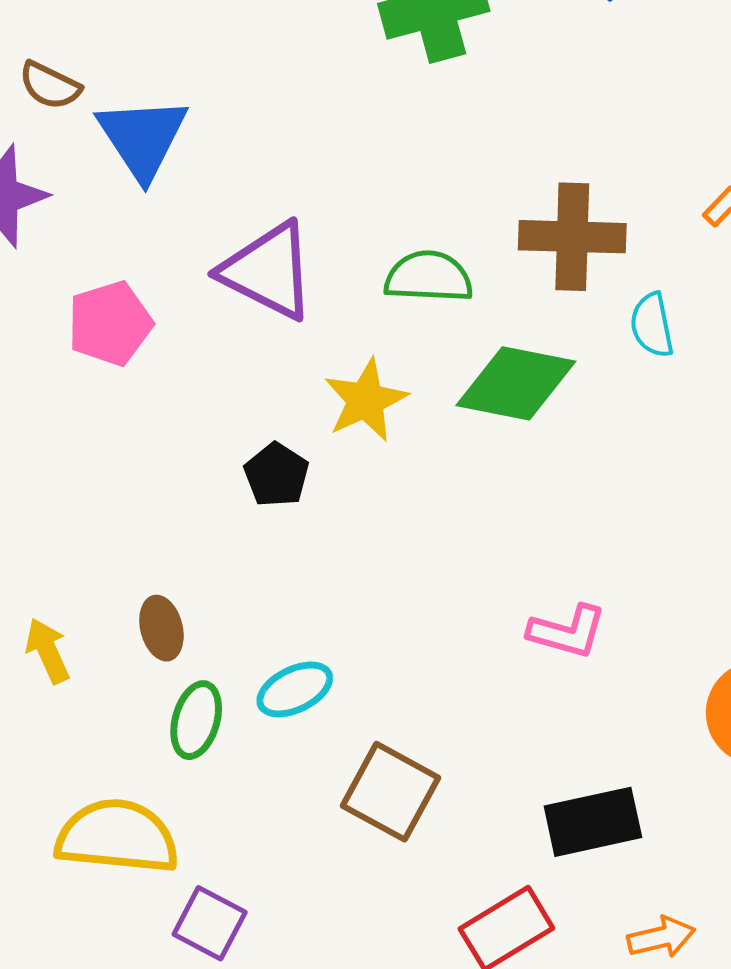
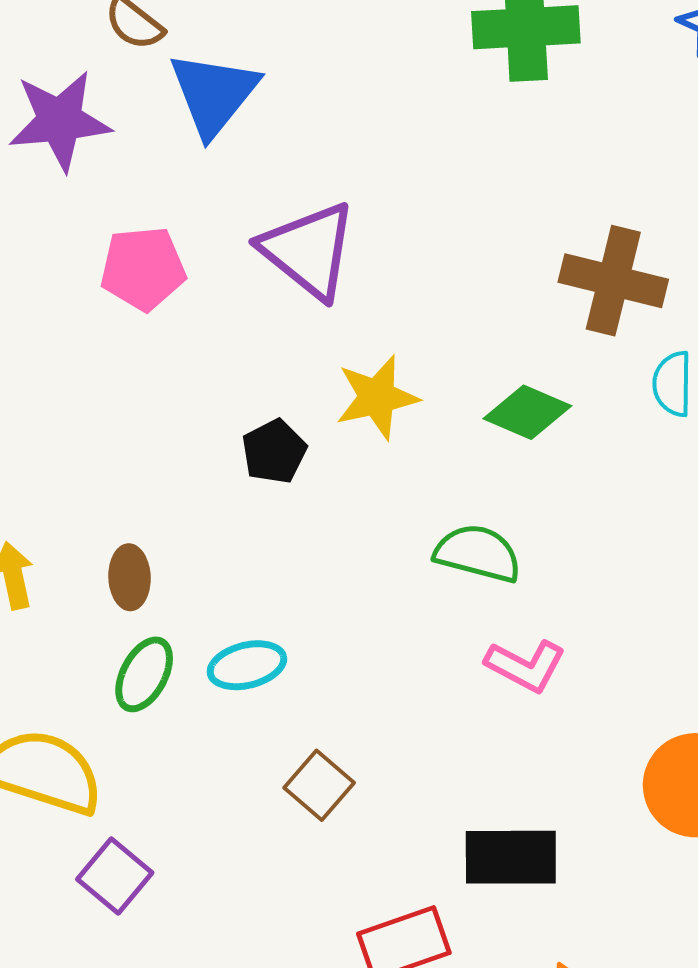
green semicircle: (429, 277) -> (478, 553), moved
green diamond: (516, 383) -> (527, 412), size x0.7
brown square: (391, 792) -> (319, 785), size x0.7

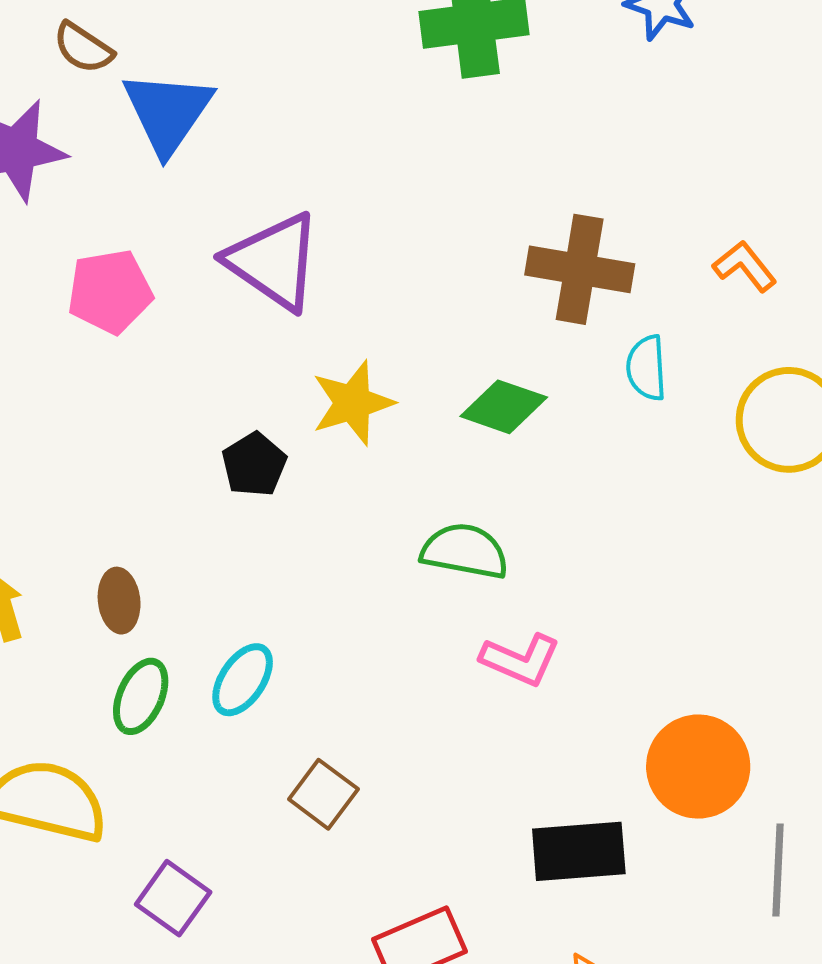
cyan ellipse: (247, 665) -> (243, 680), turned -38
black rectangle: (511, 857) -> (579, 851), moved
purple square: (115, 876) -> (173, 898), moved

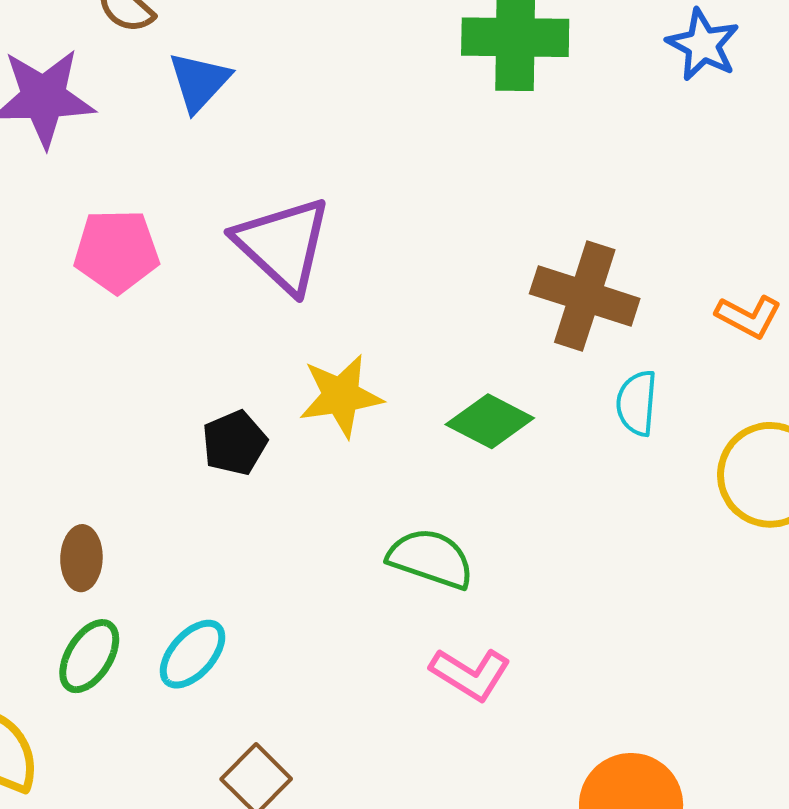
blue triangle: (168, 112) -> (199, 82), size x0.7
orange L-shape: (745, 266) -> (748, 316), turned 148

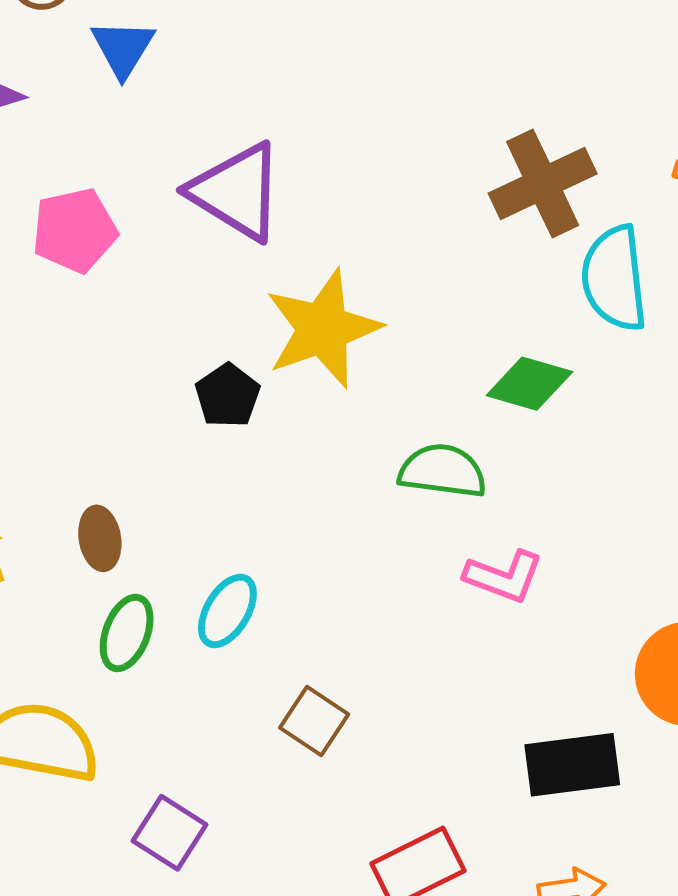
brown cross: (585, 296) -> (543, 183), turned -32
yellow star: (341, 396) -> (323, 329), size x1.4
cyan semicircle: (637, 403) -> (614, 278), size x1.6
green diamond: (490, 421) -> (529, 384), moved

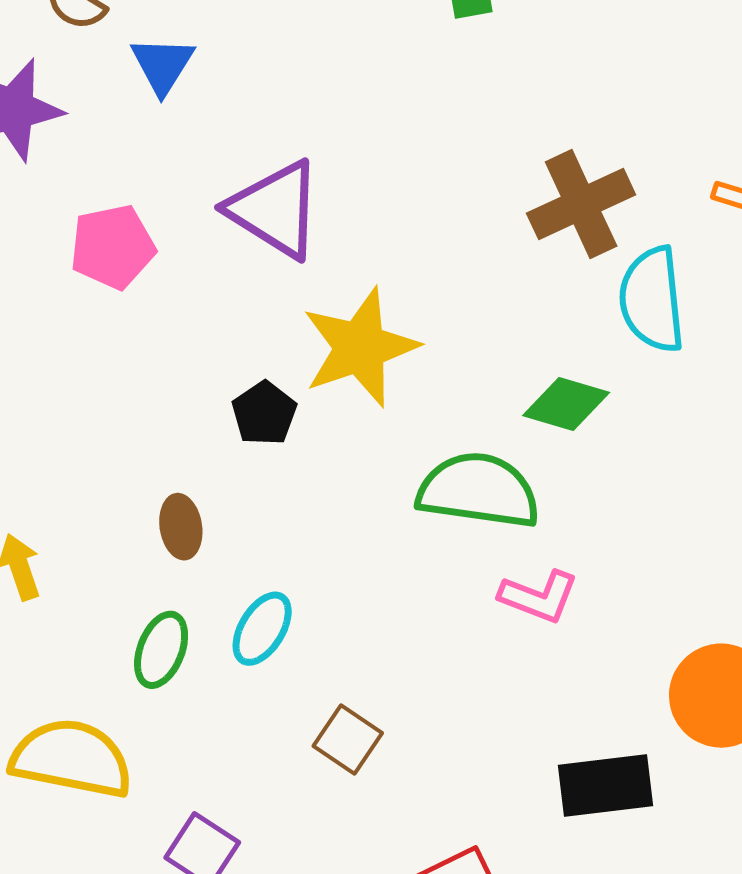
green semicircle: (443, 471) -> (478, 491), size x1.4
brown ellipse: (100, 538) -> (181, 527), moved

